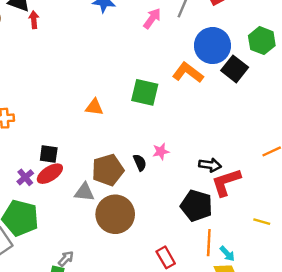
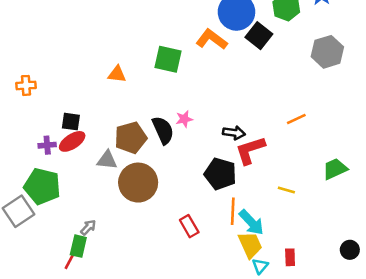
black semicircle: (140, 163) -> (163, 130), size x1.6
purple cross: (25, 177) -> (47, 145), turned 35
cyan arrow: (227, 254) -> (251, 222), size x1.6

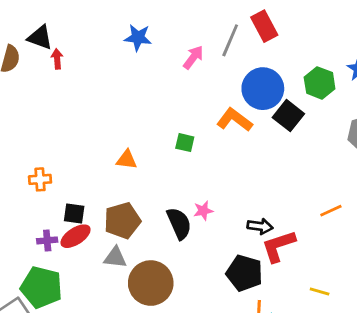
green square: (168, 59) -> (185, 143), size x0.6
orange cross: (26, 85) -> (40, 179), moved
brown pentagon: (131, 138) -> (122, 221), moved

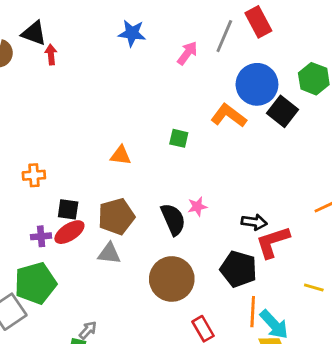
brown circle: (151, 283) -> (172, 279), moved
green pentagon: (41, 287) -> (35, 283), turned -30

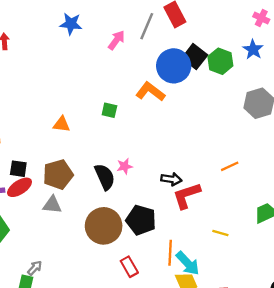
black square: (283, 111) -> (195, 57), moved
black pentagon: (239, 269) -> (141, 220), moved

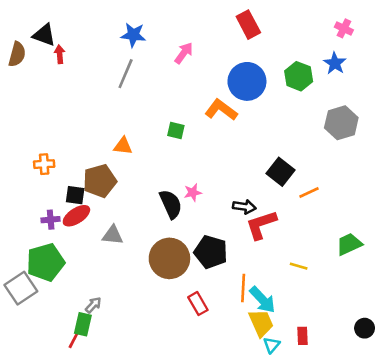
gray line: (147, 26) -> (126, 74), moved
black square: (195, 57) -> (281, 172), moved
brown pentagon: (58, 174) -> (100, 181), moved

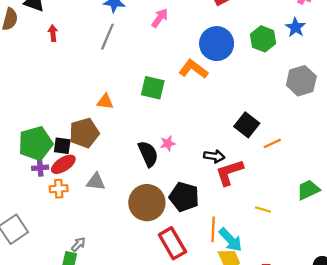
red arrow: (60, 54) -> (53, 33), moved
green square: (176, 130) -> (153, 88), size x1.5
orange cross: (44, 164) -> (59, 189), moved
green pentagon: (45, 262) -> (35, 143), moved
red rectangle: (198, 304) -> (172, 243), size x1.5

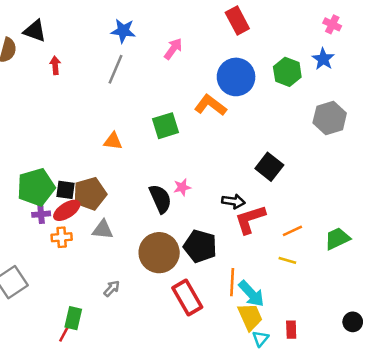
green square: (153, 88) -> (165, 126), turned -30
brown pentagon: (84, 133) -> (90, 194), moved
orange line: (272, 143) -> (292, 231), moved
gray arrow: (78, 244) -> (112, 289), moved

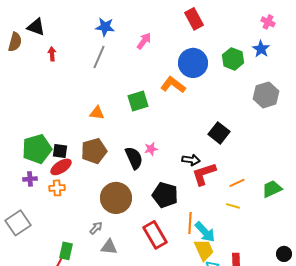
brown pentagon: (90, 194) -> (94, 151), moved
purple cross: (41, 214) -> (30, 179), moved
gray triangle: (103, 230) -> (109, 247), moved
brown circle: (159, 253) -> (116, 198), moved

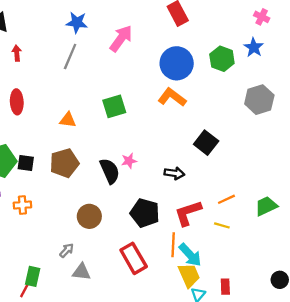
pink arrow: (144, 41) -> (121, 38), size x1.4
orange L-shape: (173, 85) -> (172, 97), moved
red ellipse: (61, 167) -> (17, 102), moved, turned -60
red L-shape: (204, 174) -> (188, 213), moved
brown circle: (116, 198) -> (89, 216), size x0.7

